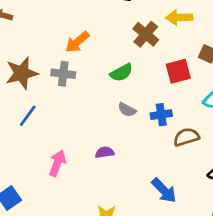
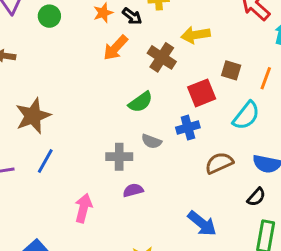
orange arrow: (77, 42) -> (116, 48), moved
gray cross: (63, 74) -> (119, 157), moved
blue cross: (161, 115) -> (188, 128), moved

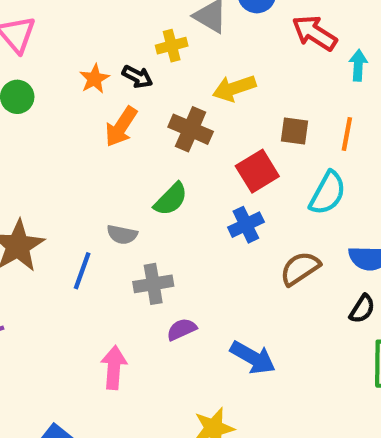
gray semicircle: (151, 141) -> (122, 235), moved
blue line: (45, 161) -> (82, 271), moved
blue arrow: (202, 224) -> (253, 358), moved

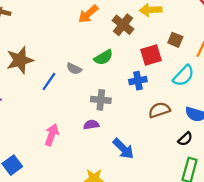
gray cross: (153, 284) -> (101, 100), moved

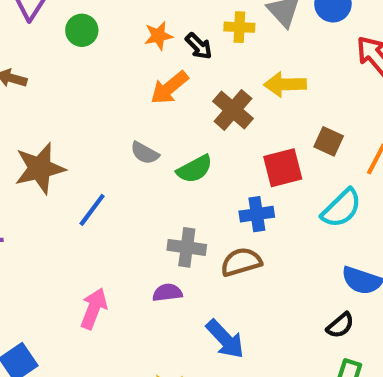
gray semicircle: (74, 69) -> (145, 153), moved
brown semicircle: (159, 110) -> (241, 262), moved

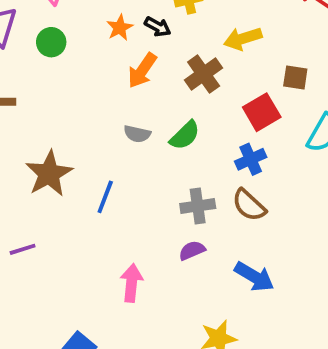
brown cross: (233, 110) -> (204, 74), turned 30
brown semicircle: (241, 262) -> (249, 205), turned -105

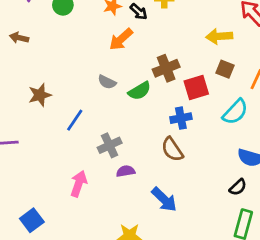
yellow arrow: (243, 39) -> (219, 36), moved
brown cross: (204, 74) -> (166, 68), moved
brown star: (49, 174) -> (40, 95), size x0.7
gray cross: (198, 206) -> (110, 145), moved, turned -30

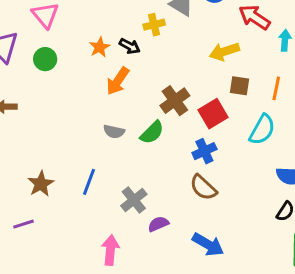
brown star: (40, 95) -> (41, 184), moved

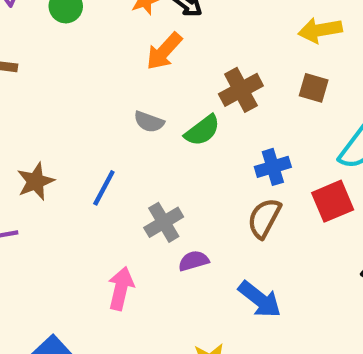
brown square: (240, 86) -> (314, 88), moved
red square: (213, 114) -> (333, 201), moved
brown semicircle: (203, 188) -> (264, 218), turned 68

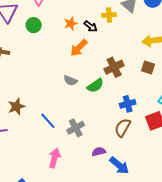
blue line: (104, 188) -> (48, 121), moved, turned -72
purple semicircle: (194, 261) -> (99, 152), moved

